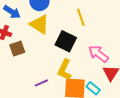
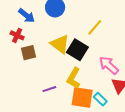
yellow line: (81, 17) -> (95, 27), turned 54
yellow triangle: (39, 24) -> (60, 44), moved

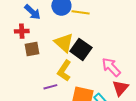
yellow line: (95, 27) -> (81, 12), moved, turned 54
red cross: (17, 35) -> (22, 31), turned -32
yellow L-shape: (74, 78) -> (64, 71), moved

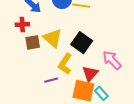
yellow triangle: (64, 43) -> (53, 38), moved
red triangle: (120, 88) -> (90, 73), moved

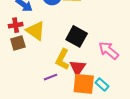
yellow triangle: (53, 38) -> (35, 31), moved
brown square: (33, 42) -> (18, 43), moved
red triangle: (90, 73) -> (78, 68), moved

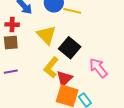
yellow triangle: (35, 31) -> (46, 35), moved
purple line: (51, 77) -> (11, 72), moved

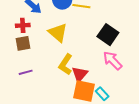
black square: (70, 48) -> (108, 35), moved

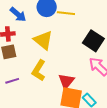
yellow L-shape: (66, 64) -> (39, 70), moved

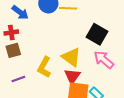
yellow triangle: (43, 40) -> (71, 57), moved

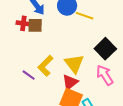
brown square: (13, 50) -> (35, 25), moved
purple line: (18, 79) -> (29, 75), moved, turned 40

